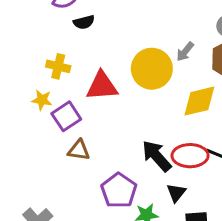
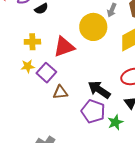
black arrow: (157, 156) -> (99, 90), moved

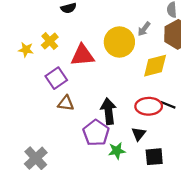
yellow cross: (32, 42) -> (50, 41), turned 35
yellow star: (28, 66) -> (26, 50), moved
black arrow: (99, 90) -> (108, 111), turned 35

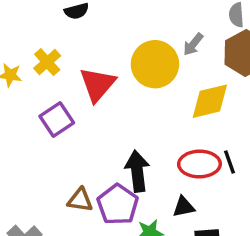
red triangle: (82, 55) -> (98, 84), turned -45
brown triangle: (66, 103) -> (80, 200), moved
black line: (168, 105) -> (229, 162), turned 48
black triangle: (139, 134) -> (184, 207), turned 40

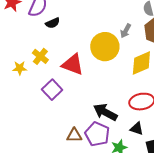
red triangle: (98, 84) -> (73, 65), turned -40
black arrow: (137, 171) -> (105, 112), turned -45
black triangle: (184, 207) -> (137, 129), turned 40

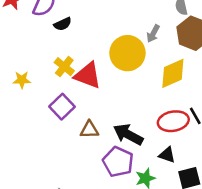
yellow cross: (40, 56) -> (64, 67), moved
brown triangle: (74, 135) -> (89, 130), moved

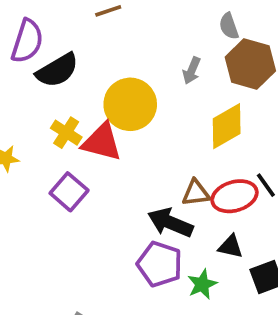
black semicircle: (63, 24) -> (57, 70), size x1.6
yellow circle: (127, 53) -> (130, 104), moved
brown triangle: (89, 130) -> (196, 193), moved

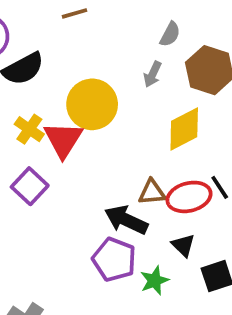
gray semicircle: (229, 26) -> (170, 34), moved, turned -135
red triangle: (102, 142) -> (63, 140), turned 45
black triangle: (231, 247) -> (183, 245), turned 30

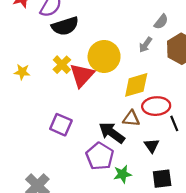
yellow diamond: (184, 129) -> (136, 85), moved
purple square: (30, 186) -> (61, 125), moved, turned -30
red ellipse: (189, 197) -> (156, 106), moved
black triangle: (183, 245) -> (152, 146), moved

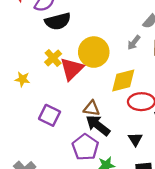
yellow star: (22, 72) -> (22, 79), moved
brown triangle: (131, 119) -> (92, 108), moved

